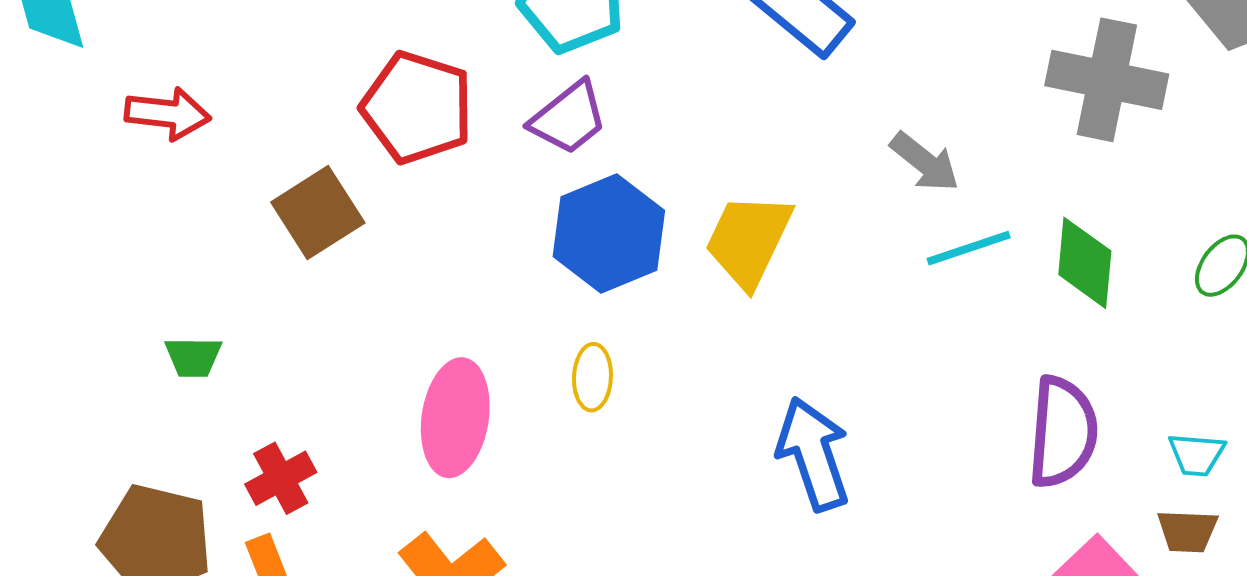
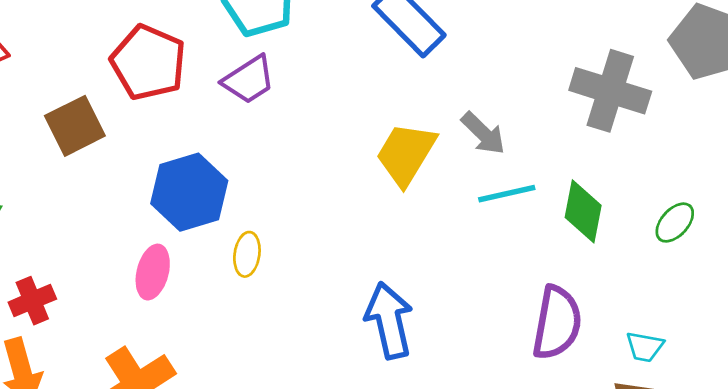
blue hexagon: (609, 234) -> (189, 192), moved
yellow trapezoid: (748, 240) -> (406, 154), moved
pink ellipse: (455, 418) -> (153, 272), size x0.7

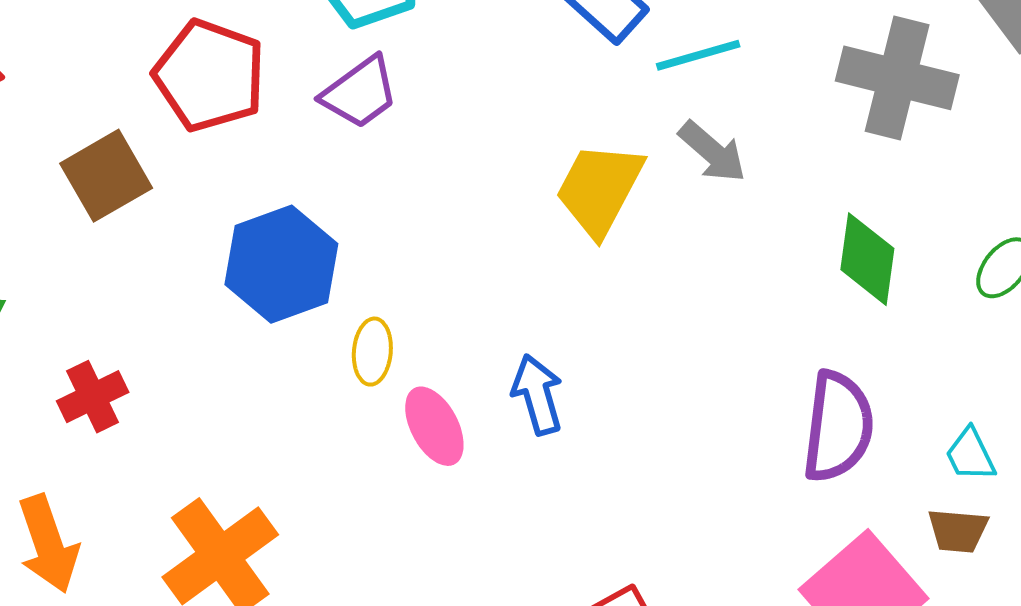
cyan line: (507, 194) -> (698, 55), moved
pink ellipse: (153, 272) -> (434, 426), moved, turned -39
red cross: (32, 301) -> (93, 397), moved
blue arrow: (389, 320) -> (537, 395), moved, size x0.7
cyan trapezoid: (645, 347) -> (970, 455), turned 57

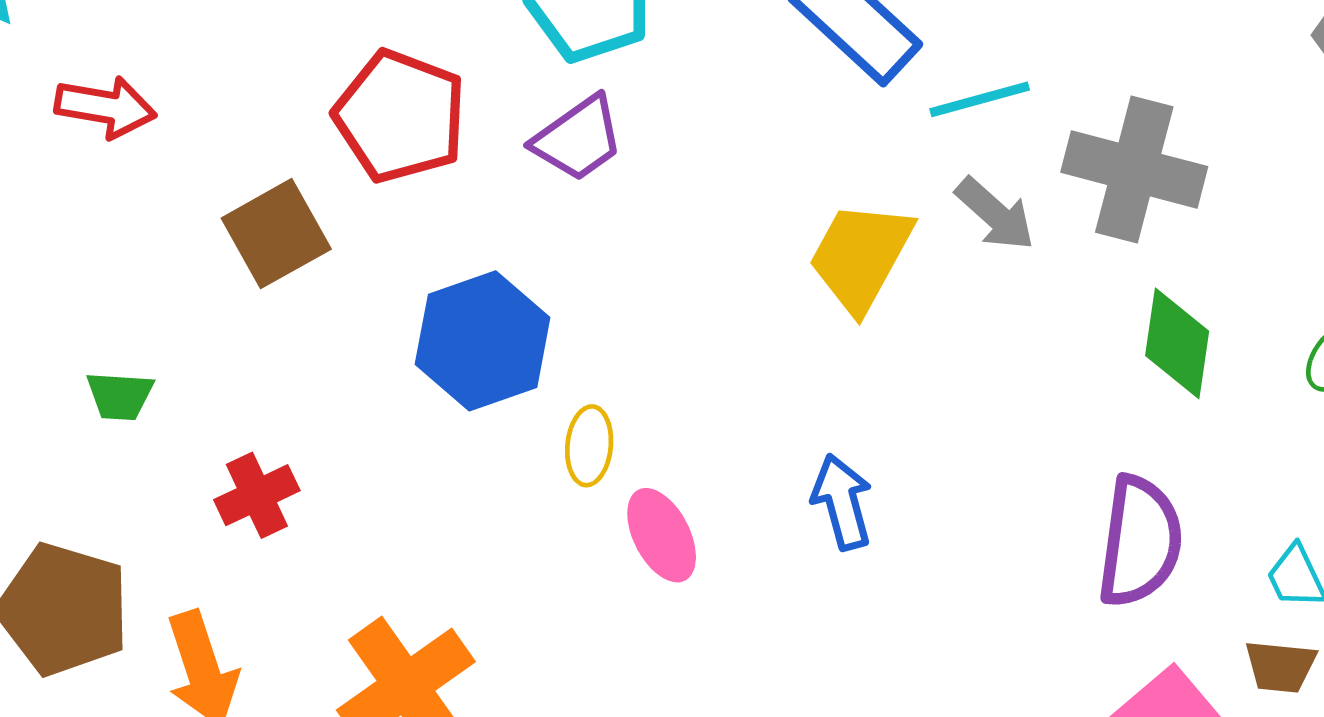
gray cross: (897, 78) -> (1134, 169), moved
blue arrow: (537, 395) -> (842, 502), moved

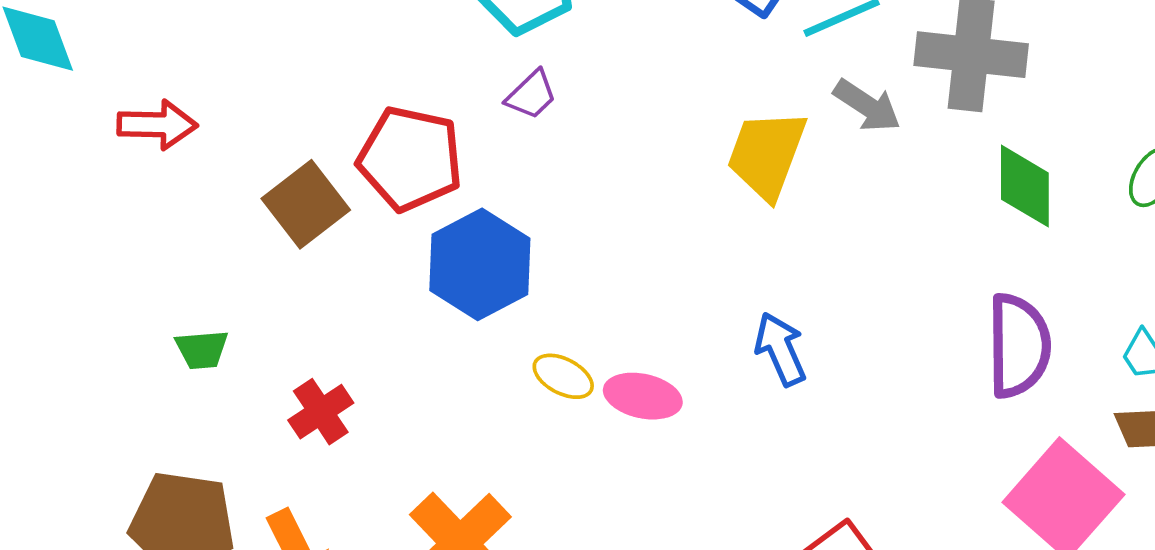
red pentagon: (400, 116) -> (410, 159), moved
purple trapezoid: (578, 139) -> (531, 95), size x0.7
yellow ellipse: (589, 446) -> (563, 376), moved, turned -60
pink ellipse: (662, 535) -> (643, 396), turned -42

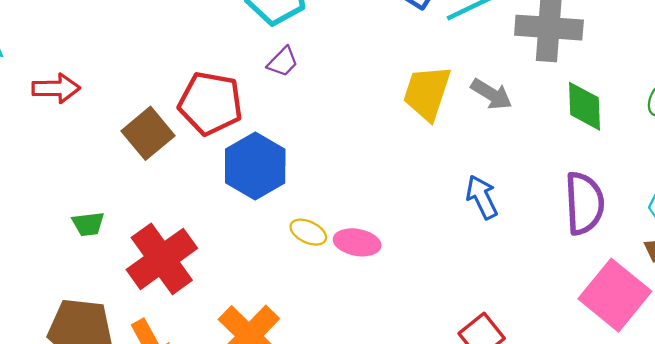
gray arrow: (867, 106) -> (491, 94), moved
blue arrow: (780, 349) -> (482, 197), moved
red cross: (321, 412) -> (162, 259), size x1.8

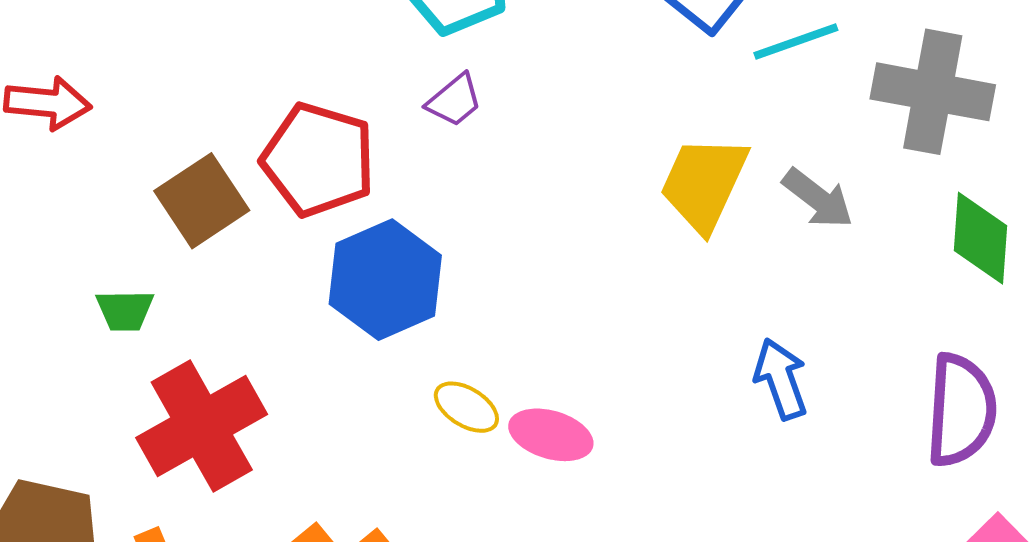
green trapezoid: (88, 224) -> (125, 310), moved

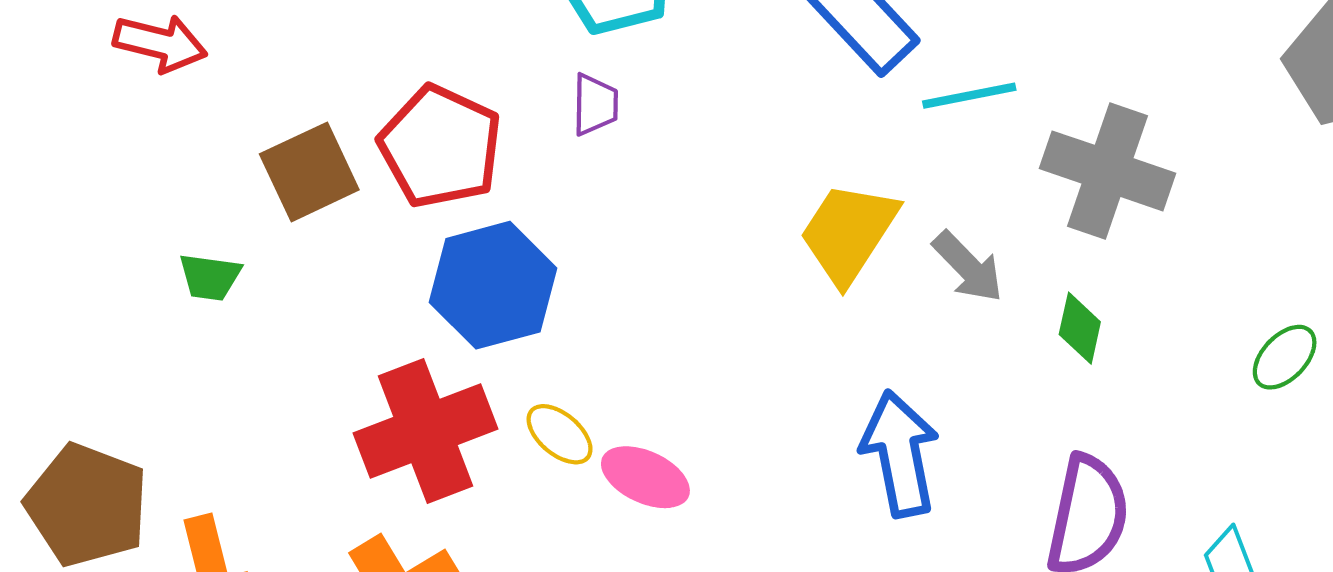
purple trapezoid: (454, 100) -> (595, 105), turned -58
green diamond: (980, 238) -> (1080, 328), moved, size x0.7
blue arrow: (781, 379) -> (900, 454), size x1.4
red cross: (202, 426) -> (425, 431), moved

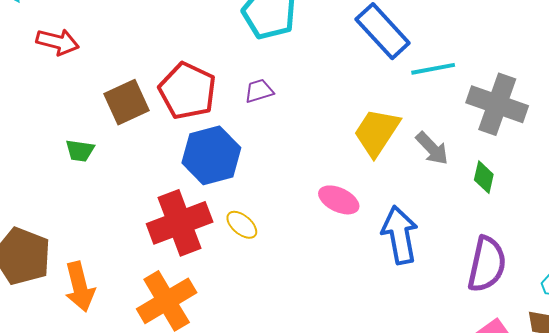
purple trapezoid: (595, 105) -> (259, 91), moved, turned -108
pink ellipse: (645, 477) -> (339, 200), moved

